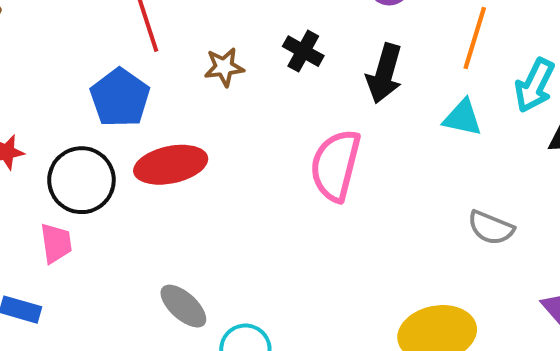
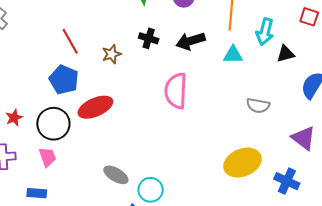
black arrow: (384, 73) -> (191, 41), turned 68

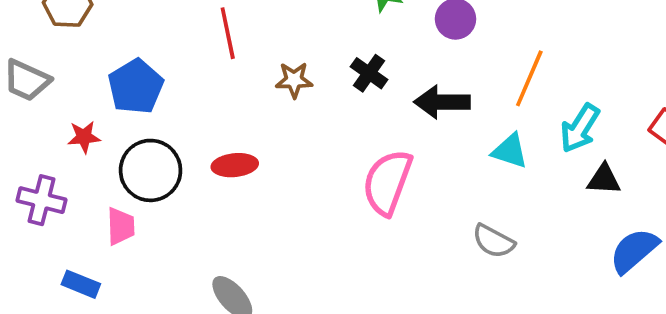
blue pentagon: (64, 80) -> (136, 87), moved
gray semicircle: (258, 106) -> (493, 241), moved
red ellipse: (95, 107) -> (235, 165), size x0.7

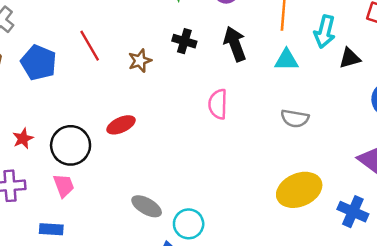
blue pentagon: (136, 87) -> (39, 63), moved
black arrow: (442, 102) -> (235, 44), turned 88
pink semicircle: (387, 182) -> (218, 104), size x0.7

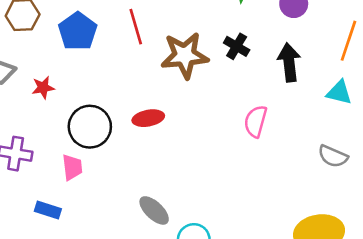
brown star: (140, 61) -> (185, 55), size x1.8
red star: (23, 138) -> (43, 88), moved

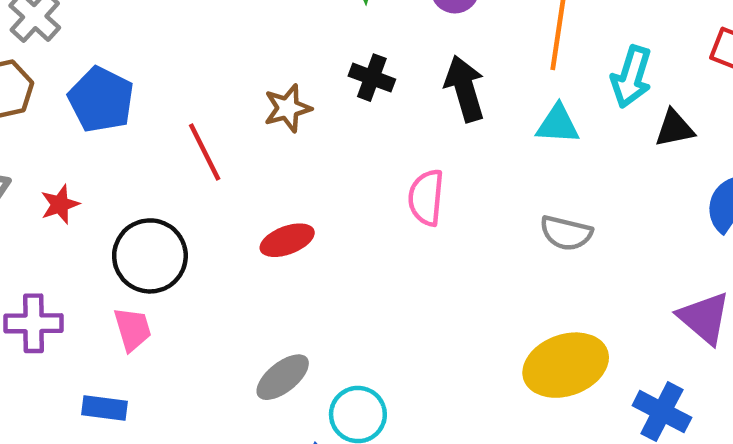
red line: (136, 27) -> (205, 152), moved
brown star: (185, 55) -> (288, 108), size x0.6
red ellipse: (148, 118) -> (287, 240), moved
gray ellipse: (154, 210) -> (283, 377), turned -72

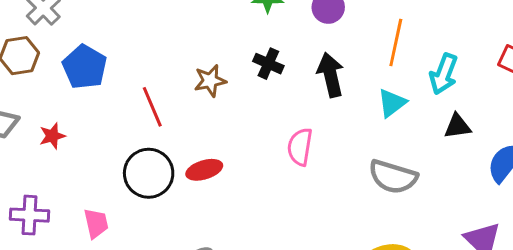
cyan triangle: (558, 124) -> (392, 103), turned -44
black triangle: (674, 128) -> (457, 126), moved
gray semicircle: (566, 233) -> (393, 177), size x1.4
black circle: (150, 256) -> (149, 173), moved

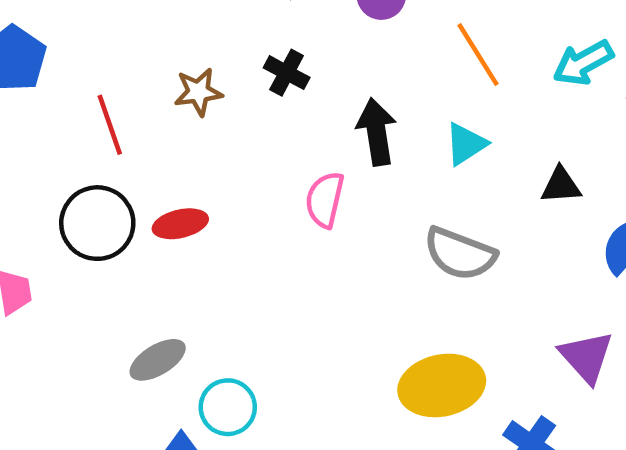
orange line: (396, 43) -> (478, 55), turned -48
cyan arrow: (444, 74) -> (583, 63), moved, turned 36
black arrow: (331, 75) -> (377, 132), moved

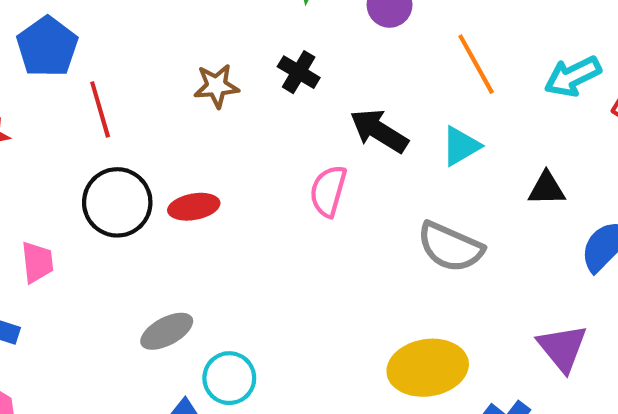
red line: (110, 125) -> (100, 109), moved
black arrow: (377, 132) -> (379, 131), turned -52

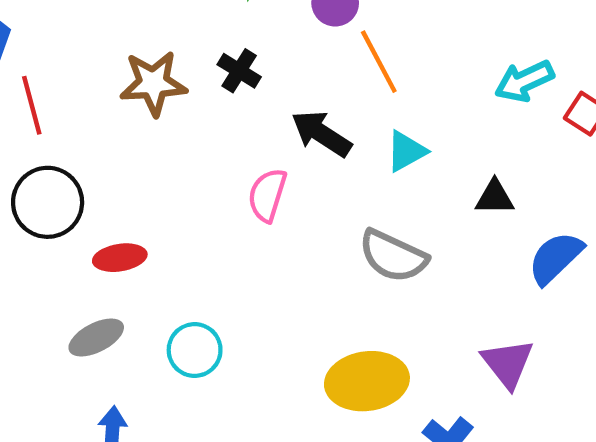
orange line: (476, 64) -> (379, 62), moved
brown star: (216, 86) -> (153, 83), size x1.4
red ellipse: (194, 207) -> (120, 258), moved
cyan circle: (229, 378) -> (195, 350), moved

